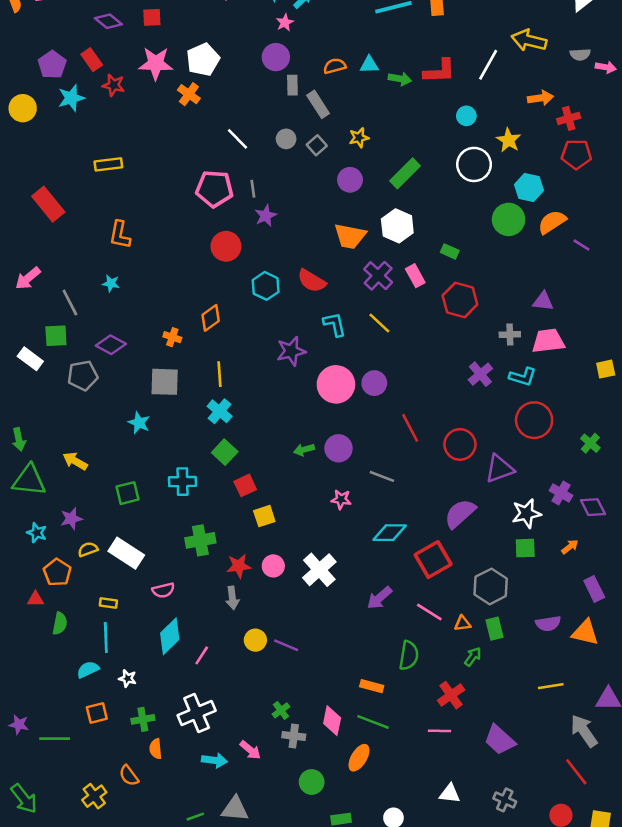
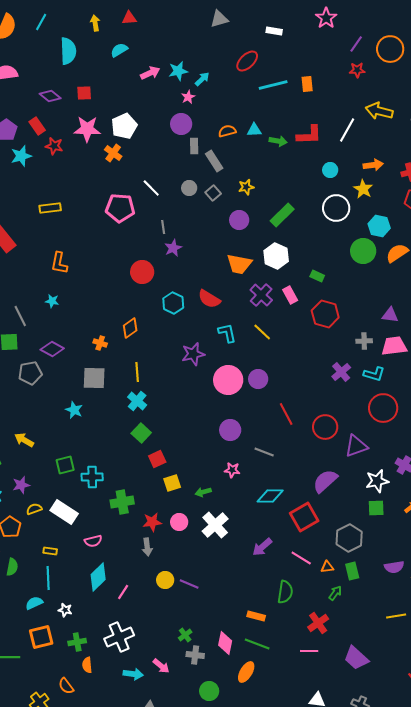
orange arrow: (541, 98) -> (373, 165), moved
pink pentagon: (214, 189) -> (120, 208), moved
green arrow: (304, 450) -> (203, 492), moved
cyan cross: (183, 482) -> (92, 477), moved
orange square: (97, 713) -> (41, 637), size x1.4

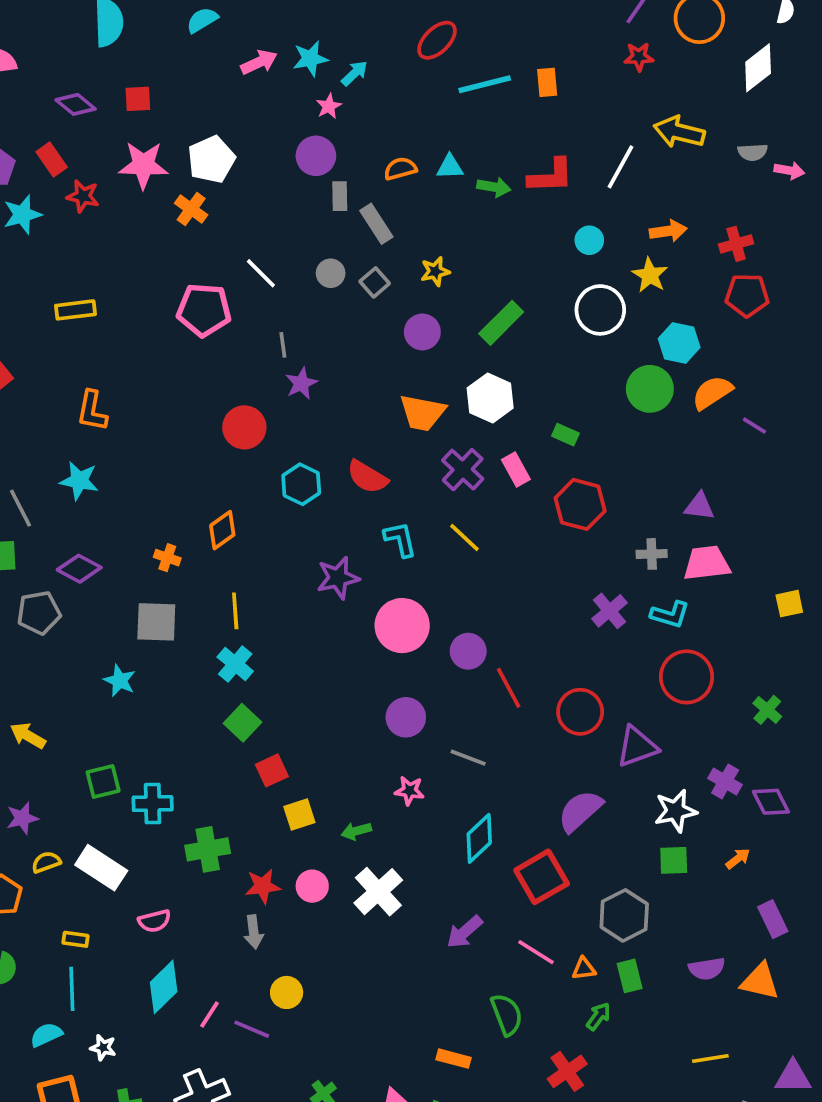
cyan star: (52, 301) -> (79, 481), size x1.5
purple circle: (258, 379) -> (468, 651), moved
cyan diamond: (270, 496) -> (479, 838), turned -44
purple line: (189, 584) -> (252, 1029), moved
green semicircle: (285, 592) -> (507, 1015), turned -30

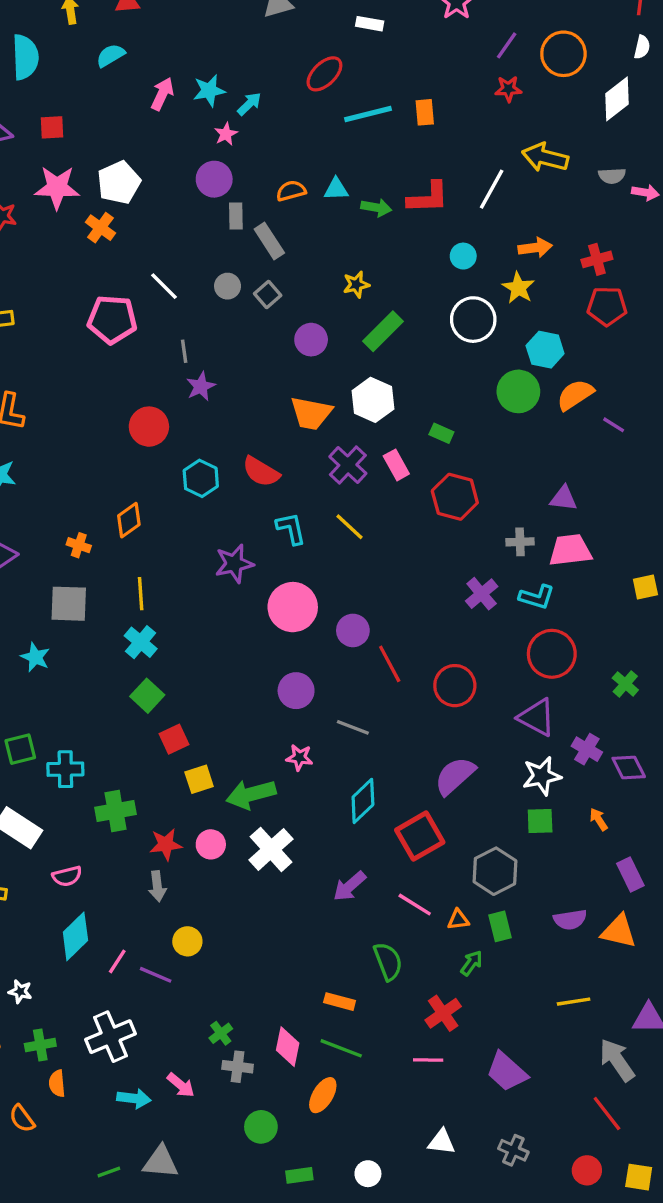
pink arrow: (259, 62) -> (162, 94), turned -40
yellow star: (435, 271) -> (356, 284), moved
purple triangle: (637, 747) -> (537, 717), moved, turned 48
green arrow: (356, 831) -> (251, 794), size x1.8
orange arrow: (738, 859) -> (599, 819), turned -85

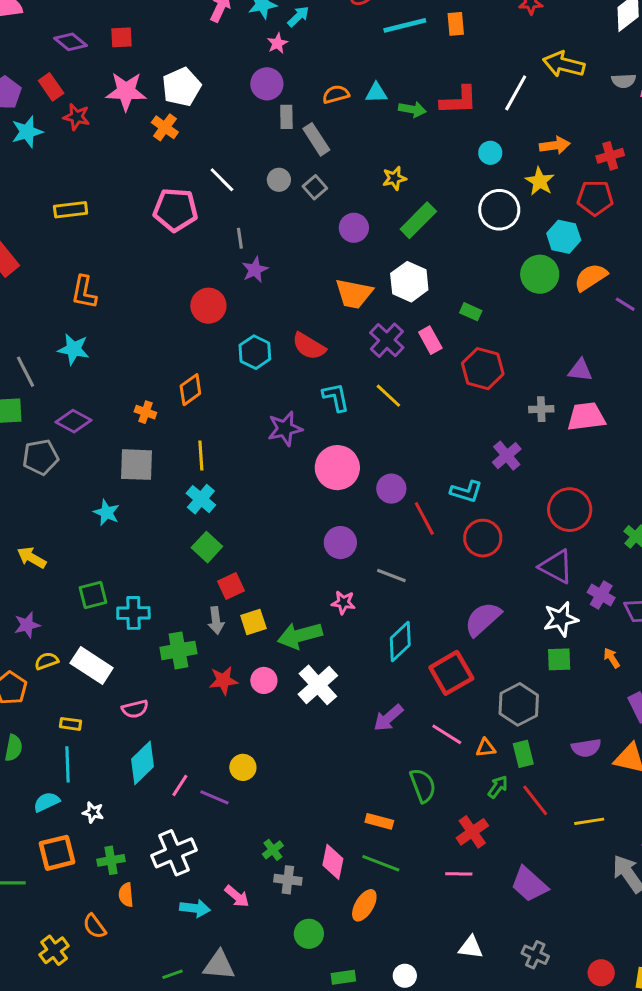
red pentagon: (607, 306) -> (595, 198), moved
cyan L-shape: (537, 597) -> (466, 492), moved
gray arrow: (157, 886) -> (216, 620), moved
red line: (607, 1114) -> (535, 800), moved

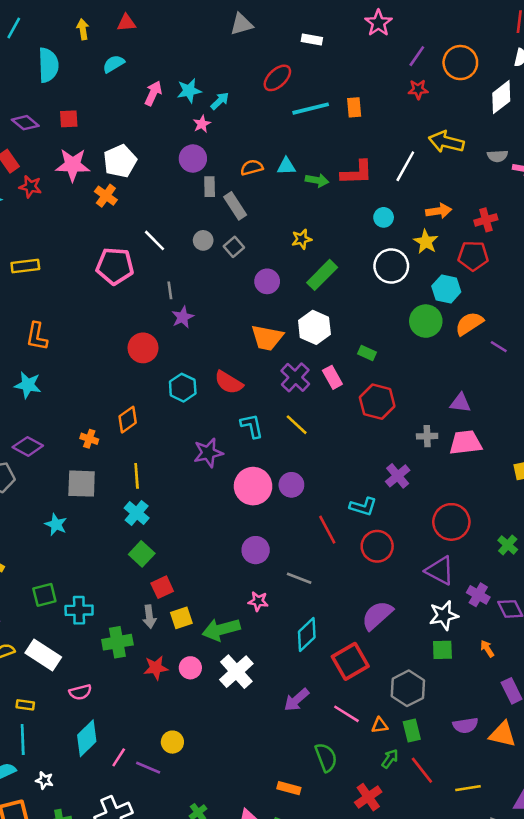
purple circle: (391, 489) -> (291, 485), moved

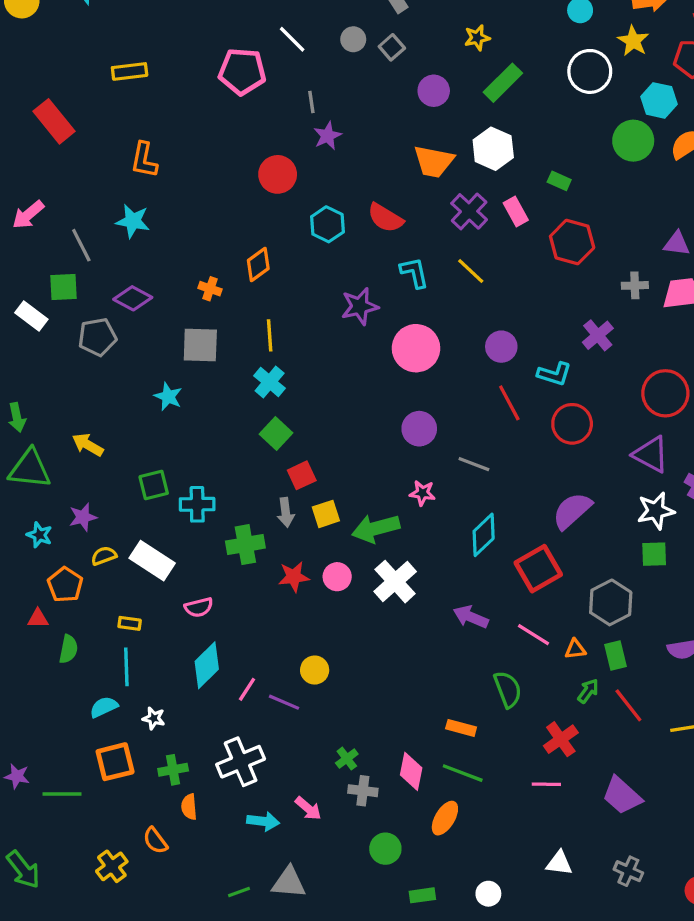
purple circle: (291, 485) -> (501, 347), moved
purple arrow: (297, 700) -> (471, 617), turned 64

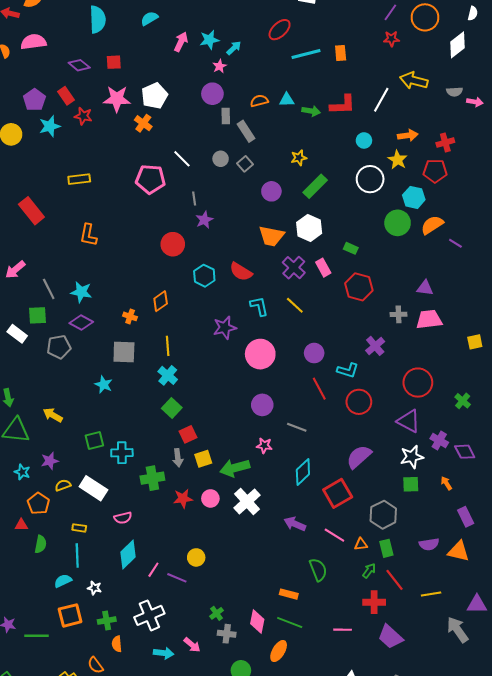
cyan star: (133, 221) -> (81, 292), moved
red cross: (561, 739) -> (374, 602), moved, turned 35

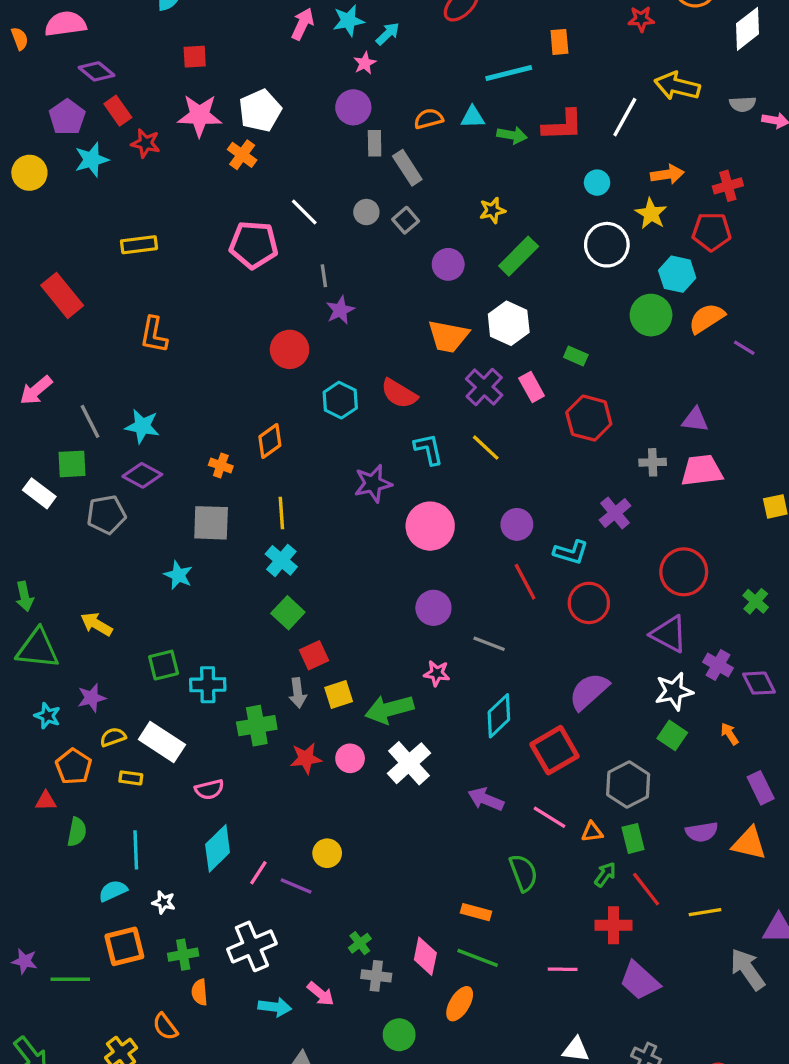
cyan line: (306, 54) -> (509, 73), moved
purple diamond: (79, 65) -> (97, 71), moved
green square: (411, 484) -> (672, 735), turned 36
yellow rectangle: (79, 528) -> (131, 778), moved

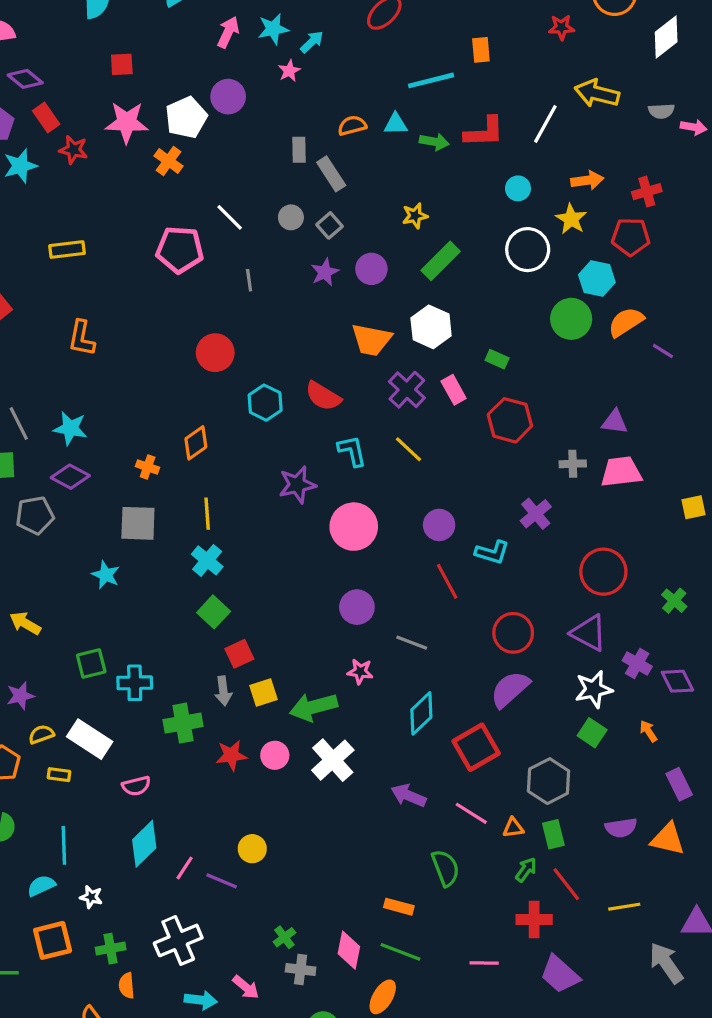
purple circle: (353, 107) -> (228, 97), moved
purple star: (340, 310) -> (325, 272), moved
red circle: (589, 603) -> (513, 633), moved

